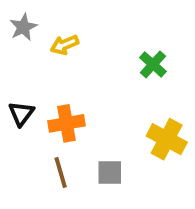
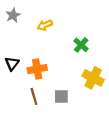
yellow arrow: (65, 45) -> (45, 25), moved
green cross: (153, 64) -> (81, 45), moved

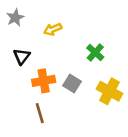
black triangle: (12, 64) -> (22, 56), moved
gray square: (61, 96) -> (72, 83), moved, turned 32

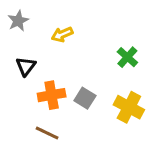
green cross: (95, 53) -> (127, 57), moved
brown line: (40, 113) -> (47, 133), turned -48

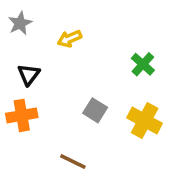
orange cross: (52, 95) -> (22, 115), moved
brown line: (47, 133) -> (73, 161), moved

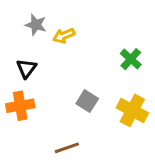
gray star: (20, 23) -> (36, 25), moved, turned -30
brown line: (73, 161) -> (67, 148), turned -45

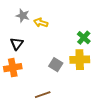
yellow arrow: (64, 36) -> (41, 23), turned 40
yellow cross: (132, 110) -> (80, 60), moved, turned -30

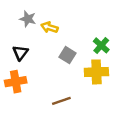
gray square: (56, 65) -> (67, 55), moved
brown line: (43, 95) -> (61, 101), moved

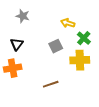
yellow arrow: (49, 27) -> (68, 23), moved
gray square: (67, 55) -> (56, 46), turned 32

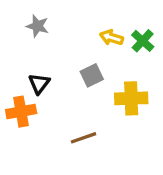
green cross: (84, 38) -> (143, 41), moved
black triangle: (17, 44) -> (39, 84), moved

